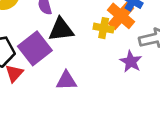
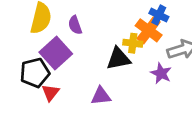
black triangle: (61, 29) -> (118, 59), moved
purple square: (35, 48) -> (56, 53), moved

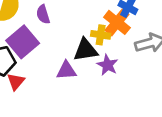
purple star: (161, 73) -> (107, 65), moved
purple triangle: (101, 96) -> (66, 70), moved

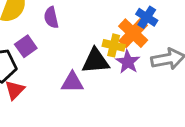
purple square: (23, 42) -> (26, 46), size x0.6
purple star: (107, 65) -> (128, 62), moved

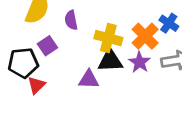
blue cross: (147, 17) -> (169, 23), moved
yellow cross: (114, 45) -> (108, 38), moved, size x1.4

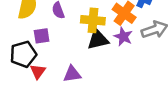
purple square: (47, 46) -> (42, 36), turned 35
purple triangle: (89, 79) -> (72, 74), moved

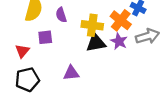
black pentagon: (23, 54) -> (27, 80), moved
red triangle: (38, 71) -> (22, 51), moved

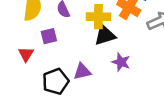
purple star: (119, 41) -> (121, 62), moved
black pentagon: (27, 80) -> (56, 81), moved

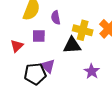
black triangle: (105, 35) -> (72, 45), moved
purple triangle: (82, 71) -> (48, 66), moved, turned 42

